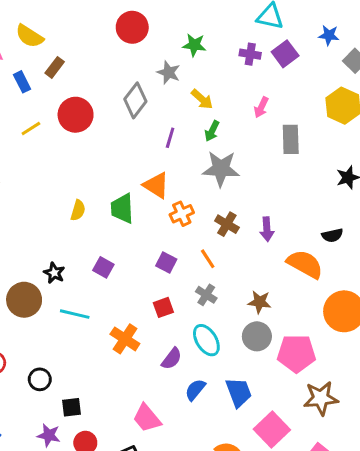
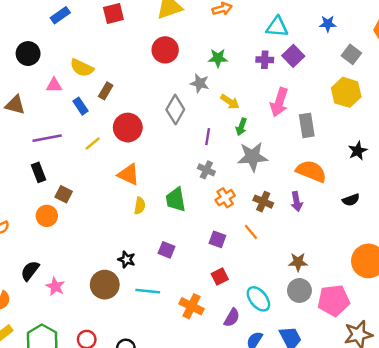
blue star: (329, 35) -> (328, 24), moved
pink arrow: (261, 107) -> (279, 102), size x1.6
orange triangle: (156, 185) -> (129, 174), moved
orange semicircle: (305, 264) -> (311, 171), moved
gray cross: (206, 295) -> (206, 170), moved

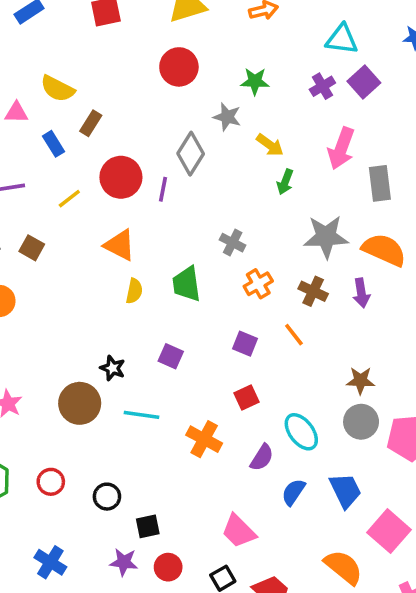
purple cross: (265, 60) -> (322, 86), turned -35
purple line: (208, 137) -> (163, 189), moved
gray star: (253, 157) -> (326, 237), moved
brown square: (64, 194) -> (32, 248), moved

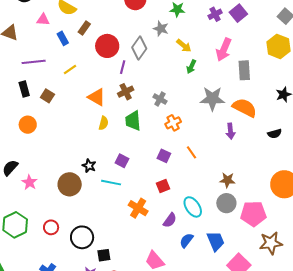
red circle: (121, 177) -> (107, 46), moved
brown cross: (313, 291) -> (126, 92), moved, turned 35
cyan line: (141, 415) -> (111, 183), moved
black circle: (107, 497) -> (82, 237), size x1.5

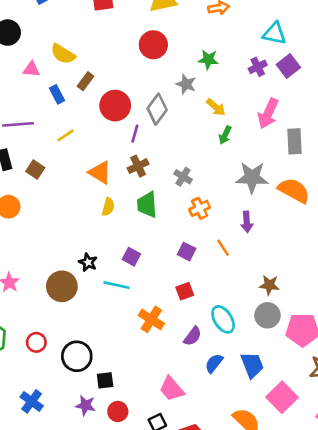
purple arrow: (231, 131) -> (247, 222), moved

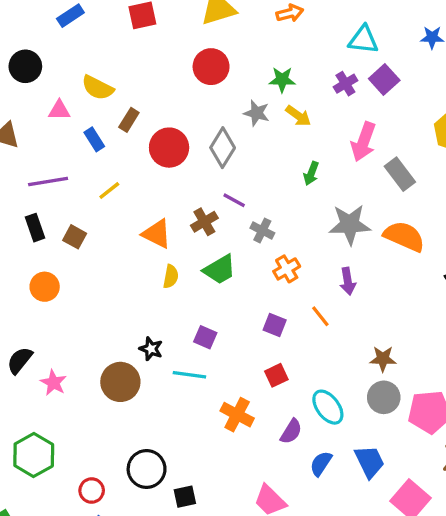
yellow arrow: (216, 107) -> (298, 116), moved
purple line: (135, 134) -> (234, 200), moved, turned -72
gray rectangle: (295, 141) -> (400, 174), turned -30
green trapezoid: (147, 205) -> (220, 270), turned -112
red circle: (36, 342) -> (92, 491), moved

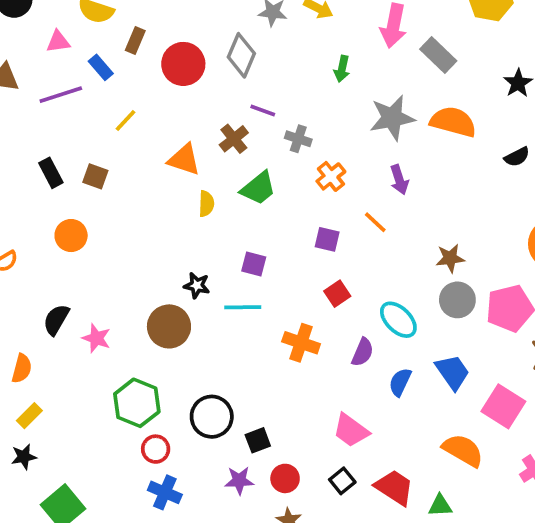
purple line: (48, 182) -> (61, 95), moved
green hexagon: (34, 455) -> (137, 403), moved

